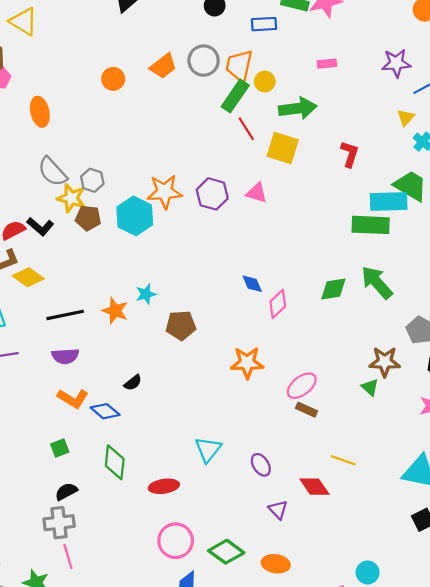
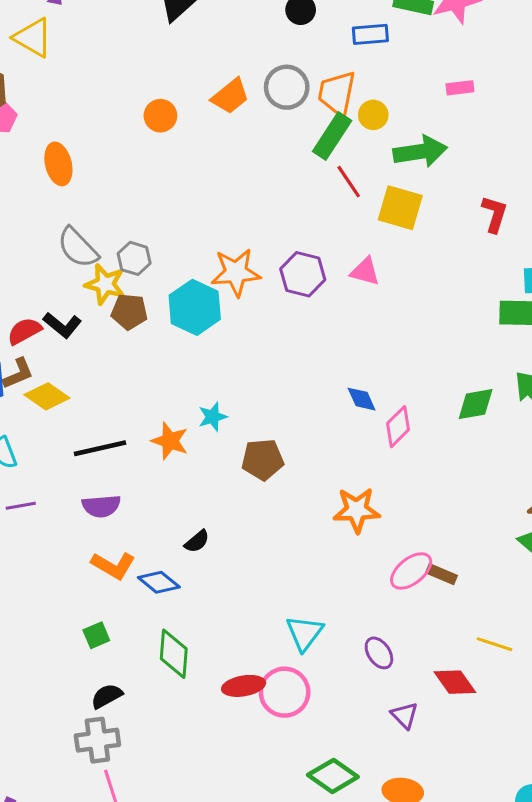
pink ellipse: (302, 386) -> (411, 571), moved
pink circle: (176, 541) -> (285, 692), moved

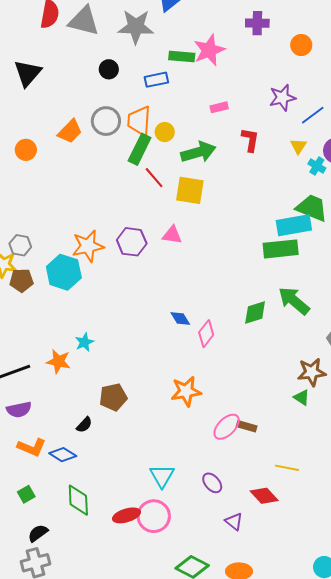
red L-shape: (494, 214) -> (250, 140), moved
brown pentagon: (263, 460) -> (113, 397), moved

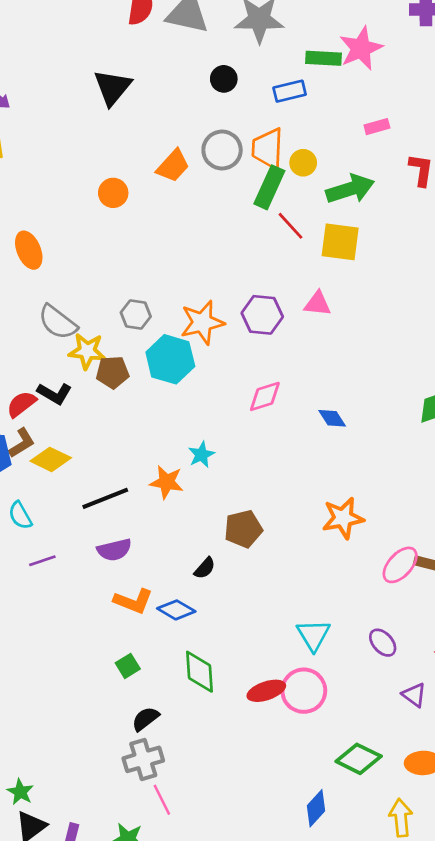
gray hexagon: (20, 245) -> (136, 315), moved
pink diamond: (206, 334) -> (265, 396), moved, turned 36

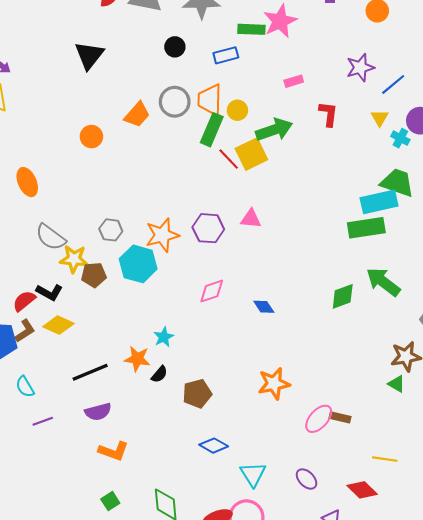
yellow square: (340, 242) -> (251, 154), moved, turned -32
yellow diamond: (51, 459) -> (58, 325), moved
black semicircle: (205, 568) -> (159, 374), moved
blue diamond: (176, 610) -> (214, 446), moved

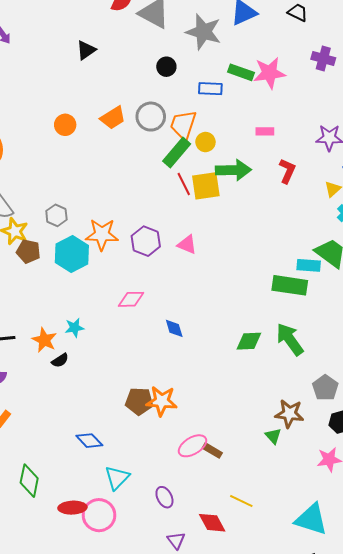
black triangle: (89, 55) -> (86, 50), size x0.7
cyan rectangle: (379, 202) -> (309, 265), size x0.7
brown pentagon: (197, 394) -> (139, 401), moved

